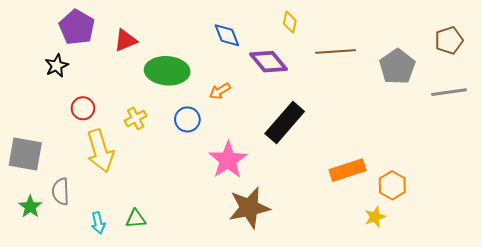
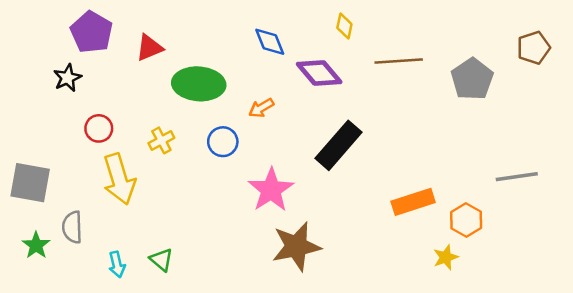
gray line: (449, 92) -> (517, 177), moved
green triangle: (136, 219) -> (161, 260), turned 45

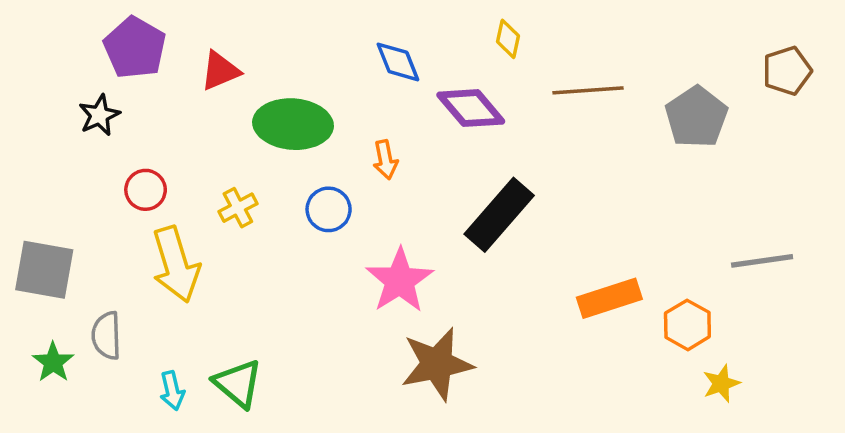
orange arrow: (261, 108) -> (385, 160), turned -70
yellow star: (446, 257) -> (721, 384), moved
green triangle: (161, 260) -> (238, 384), size x1.4

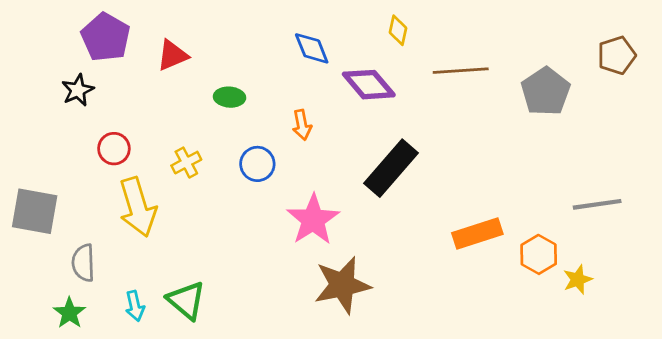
green ellipse: (293, 124) -> (230, 97), size x0.5
green star: (53, 362) -> (69, 313), moved
yellow star: (721, 384) -> (578, 279), moved

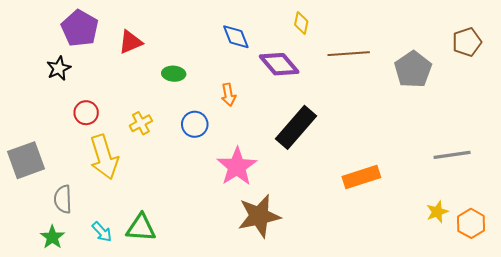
gray square: (35, 211) -> (26, 160), turned -30
orange hexagon: (539, 254) -> (471, 223), moved
green triangle: (186, 300) -> (141, 228), turned -36
cyan arrow: (135, 306) -> (102, 232), turned -30

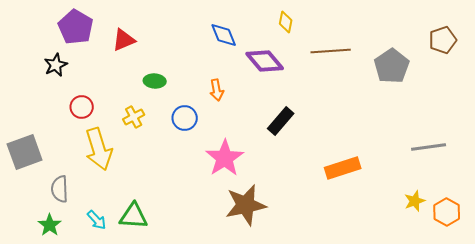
green ellipse: (174, 74) -> (155, 81), moved
black rectangle: (296, 127) -> (281, 121), size x0.7

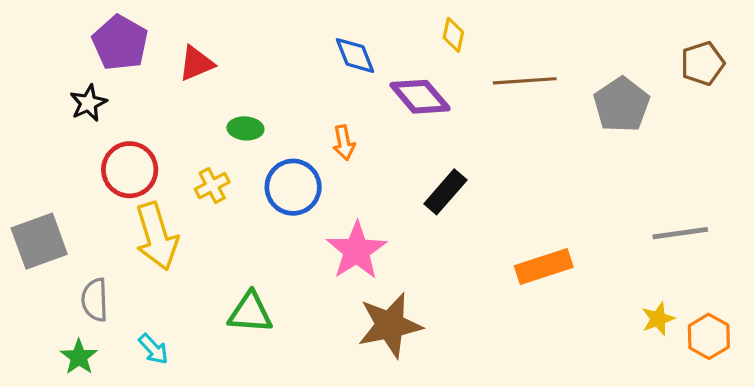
red circle: (82, 107) -> (130, 170), size x1.5
blue circle: (185, 118) -> (293, 187), size x1.4
green triangle: (134, 216) -> (250, 313), moved

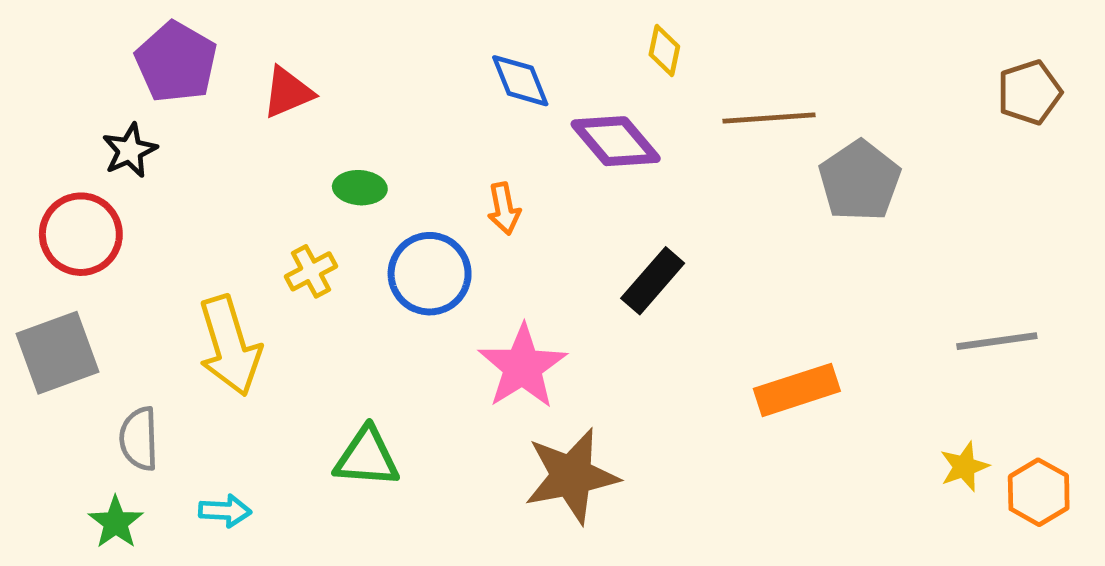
gray pentagon: (622, 105) -> (860, 181), moved
red circle: (130, 170) -> (81, 234), moved
cyan arrow: (153, 349) -> (225, 511), turned -44

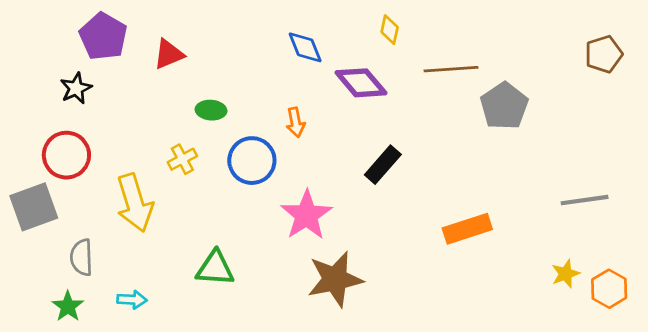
red circle: (81, 234) -> (66, 155), moved

